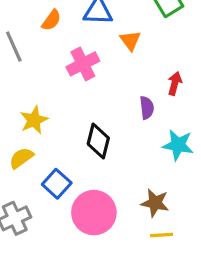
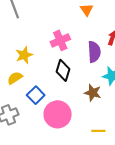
pink cross: (83, 64) -> (60, 40), moved
purple semicircle: (147, 108) -> (94, 52), size x1.5
brown star: (155, 203) -> (93, 93), moved

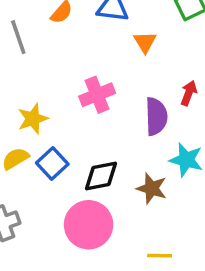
black diamond: (63, 70) -> (101, 176), moved, turned 60
blue square: (36, 95) -> (52, 163), moved

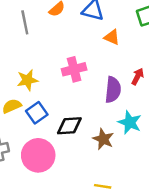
orange triangle: (145, 42) -> (112, 37), turned -42
pink circle: (89, 225) -> (38, 155), moved

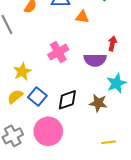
purple semicircle: (113, 90) -> (95, 60), turned 100
cyan star: (130, 122) -> (116, 83), turned -30

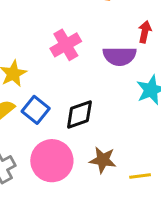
brown star: (98, 103) -> (103, 160), moved

